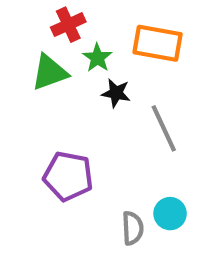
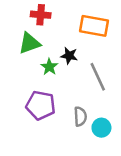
red cross: (68, 25) -> (41, 15), turned 30
green star: (97, 58) -> (49, 67), moved
gray semicircle: (133, 228) -> (80, 116), moved

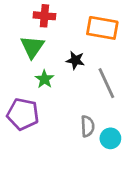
green triangle: (29, 43) -> (32, 47), turned -35
green star: (49, 67) -> (44, 79), moved
purple pentagon: (41, 105) -> (23, 114), moved

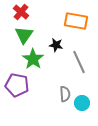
red cross: (44, 16) -> (21, 12), moved, turned 35
green star: (44, 79) -> (33, 59), size x1.5

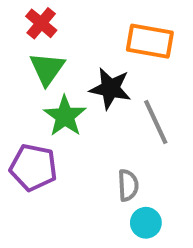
black star: (56, 45) -> (110, 88), size x1.5
cyan circle: (82, 103) -> (146, 223), moved

